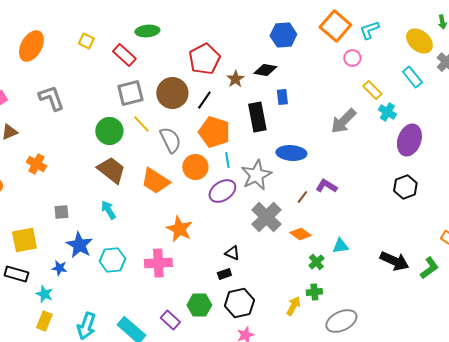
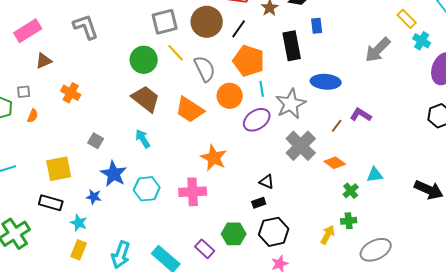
gray square: (61, 212) -> (96, 141), turned 35

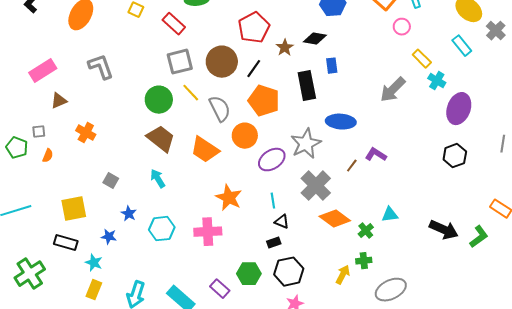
cyan line: (262, 89) -> (273, 201), moved
orange diamond: (335, 163) -> (335, 219), moved, size x1.4
blue star: (114, 174) -> (129, 214), size x0.6

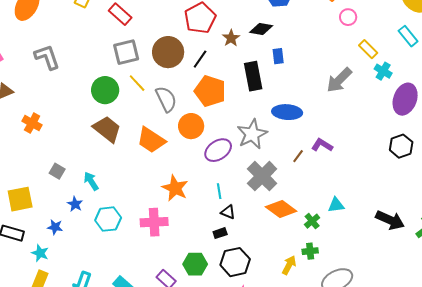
cyan arrow: (158, 179) -> (91, 181), moved

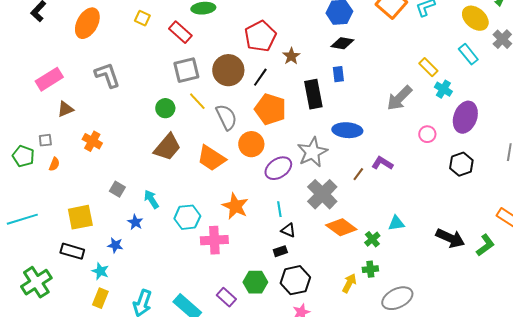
pink circle: (348, 17) -> (427, 134), moved
black diamond: (261, 29) -> (342, 43), moved
green circle: (105, 90) -> (165, 108), size x0.7
brown trapezoid: (107, 129) -> (167, 147), turned 92
cyan hexagon: (108, 219) -> (187, 217), moved

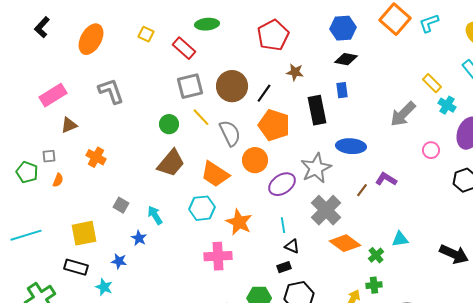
red pentagon: (260, 36) -> (273, 35), moved
brown star: (291, 56) -> (295, 72), turned -30
cyan hexagon: (187, 217) -> (202, 208), moved

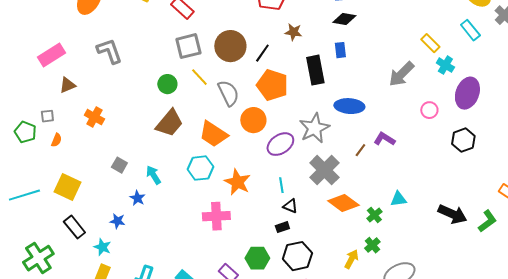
yellow square: (84, 233) -> (67, 187), moved, turned 36
black rectangle: (76, 267) -> (74, 227), turned 35
green cross: (374, 285) -> (372, 245), turned -35

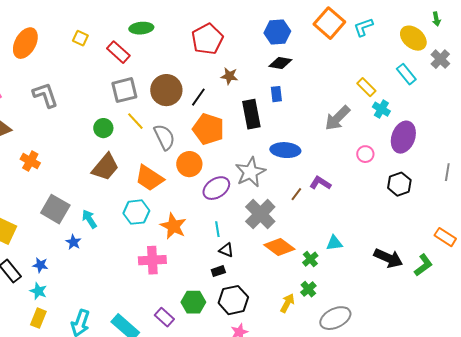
gray square: (119, 165) -> (55, 209), size x1.8
blue star: (117, 221) -> (40, 265), moved

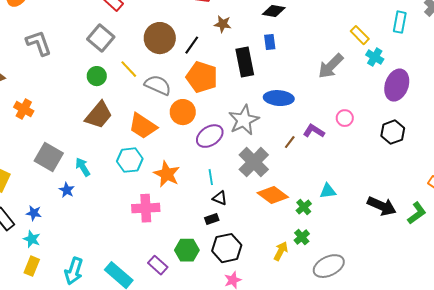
cyan rectangle: (406, 74) -> (400, 22), turned 50
gray square: (124, 90) -> (101, 38), moved, turned -36
gray semicircle: (164, 137) -> (158, 85), turned -40
pink circle: (365, 154) -> (345, 118), moved

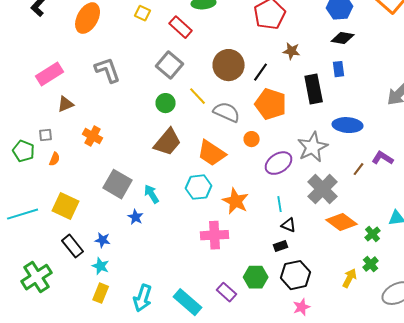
orange circle: (183, 112) -> (252, 139), size x0.6

